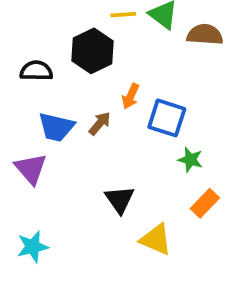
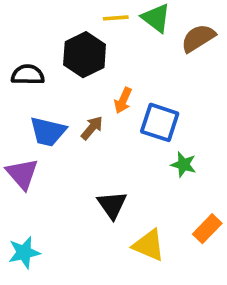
brown semicircle: (205, 35) -> (198, 38), turned -36
orange rectangle: (205, 203) -> (207, 229), moved

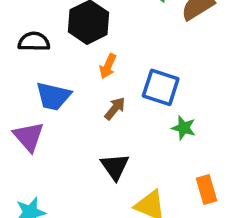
orange arrow: (123, 100) -> (108, 66), moved
brown arrow: (92, 128) -> (115, 109), moved
orange rectangle: (207, 229) -> (207, 190), turned -60

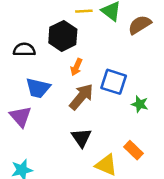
brown arrow: (115, 109) -> (81, 97), size x1.6
green star: (184, 128) -> (140, 104), moved
orange rectangle: (207, 190) -> (133, 150), moved, turned -30

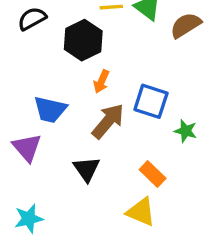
black semicircle: (24, 50) -> (32, 19), moved, turned -30
black triangle: (81, 138) -> (87, 169), moved
orange rectangle: (133, 150) -> (153, 174), moved

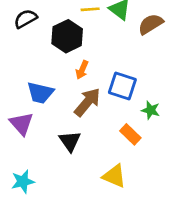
orange rectangle: (153, 174) -> (130, 134), moved

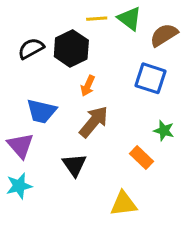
black semicircle: (26, 19) -> (31, 48), moved
blue square: (122, 86) -> (150, 78), moved
yellow triangle: (114, 176) -> (124, 204), turned -30
cyan star: (23, 181) -> (19, 186), moved

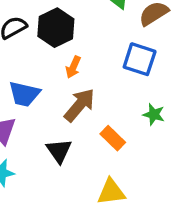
orange rectangle: (142, 157) -> (113, 138), moved

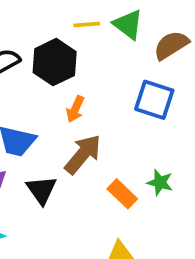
green star: (154, 114) -> (160, 182), moved
black triangle: (59, 151) -> (41, 190), moved

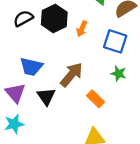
orange arrow: (75, 109) -> (82, 29), moved
green star: (160, 182) -> (119, 74), moved

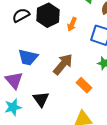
black triangle: (46, 96) -> (41, 99), moved

